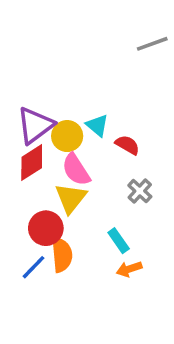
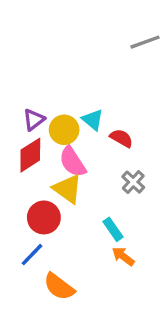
purple triangle: (35, 125) -> (34, 120), size x0.6
yellow triangle: (71, 198) -> (67, 189), turned -32
orange semicircle: (62, 255) -> (59, 287), moved, turned 132
orange arrow: (129, 269) -> (123, 256), turned 55

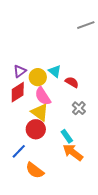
red circle: (44, 217) -> (36, 129), moved
orange arrow: (123, 256) -> (73, 152), size x1.5

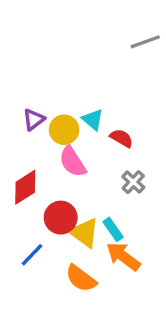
red diamond: (18, 92) -> (25, 187), moved
yellow triangle: (40, 112) -> (84, 233), moved
orange semicircle: (35, 170) -> (81, 278), moved

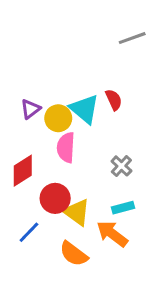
cyan triangle: (93, 120) -> (84, 109), size x1.5
red semicircle: (122, 138) -> (114, 100), moved, turned 35
pink semicircle: (73, 162) -> (66, 147), turned 36
cyan rectangle: (113, 229) -> (123, 208), moved, turned -70

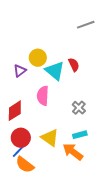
yellow circle: (58, 118) -> (38, 58), moved
red circle: (55, 198) -> (21, 138), moved
orange semicircle: (74, 254) -> (25, 165), moved

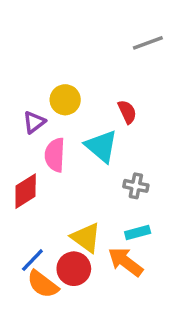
cyan triangle: (55, 71) -> (101, 146), moved
pink semicircle: (43, 96) -> (55, 155), moved
gray cross: (79, 108) -> (136, 186), turned -32
red circle: (21, 138) -> (74, 269), moved

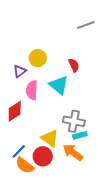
gray cross: (136, 186) -> (74, 121), moved, size x1.5

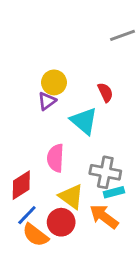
purple triangle: (20, 71) -> (47, 101), moved
pink semicircle: (32, 90) -> (55, 158), moved
red diamond: (15, 111) -> (21, 185), moved

